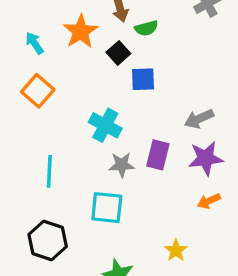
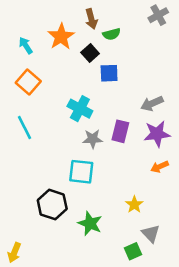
cyan line: (49, 171) -> (24, 128), moved, turned -30
black hexagon: (48, 240) -> (52, 205), moved

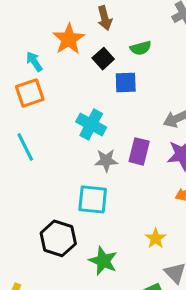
green semicircle: (112, 34) -> (141, 48), moved
cyan arrow: (26, 45) -> (34, 62), moved
orange square: (28, 82) -> (30, 93), turned 30

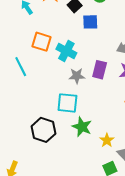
orange square: (30, 93) -> (41, 42), moved, turned 36
yellow star: (156, 238) -> (107, 140), moved
green star: (103, 261) -> (82, 127), moved

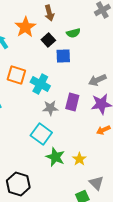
cyan square: (67, 103) -> (41, 134), turned 30
black hexagon: (44, 130) -> (18, 184), moved
yellow star: (107, 140) -> (79, 159), moved

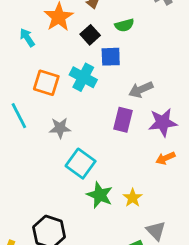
gray arrow: (97, 80) -> (141, 90), moved
cyan cross: (40, 84) -> (83, 77), moved
gray star: (50, 108) -> (60, 128), moved

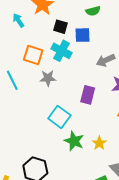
black square: (90, 35) -> (60, 27), moved, turned -32
purple rectangle: (123, 120) -> (88, 95), moved
gray star: (60, 128) -> (48, 78), moved

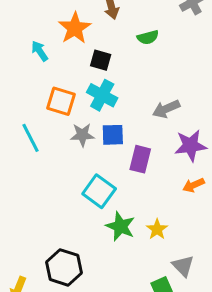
blue square: (82, 35) -> (113, 135), moved

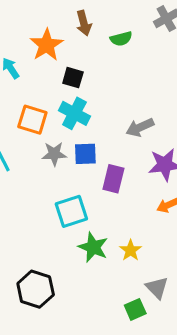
green semicircle: (148, 37) -> (121, 39), moved
cyan square: (99, 191) -> (71, 211), turned 36

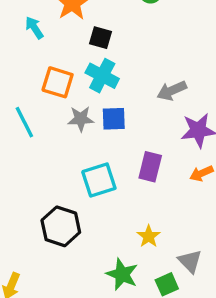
purple rectangle: (113, 179) -> (150, 167), moved
green star: (93, 247) -> (122, 274), moved
yellow star: (131, 250) -> (149, 236), moved
black hexagon: (36, 289) -> (61, 226), moved

